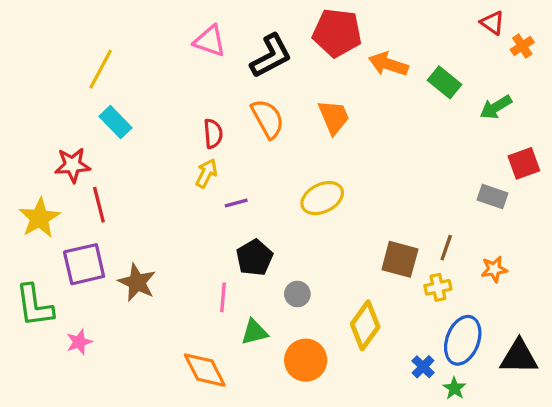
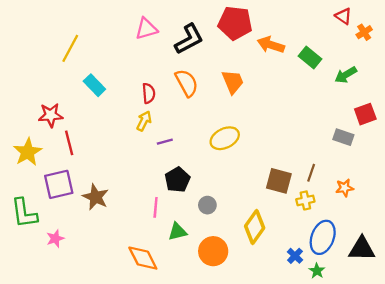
pink triangle: (210, 41) -> (146, 29), turned -35
cyan rectangle: (116, 122) -> (94, 85), moved

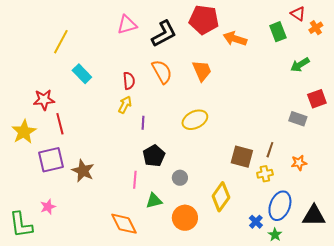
green rectangle: (310, 58) -> (278, 32), moved, turned 30
purple line: (165, 142) -> (143, 123), turned -72
green L-shape: (24, 213) -> (21, 225), moved

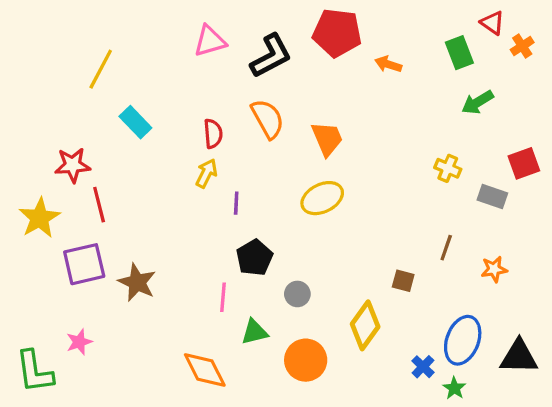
orange arrow: (235, 39) -> (388, 64), size x0.7
green arrow: (300, 65) -> (478, 102), moved
orange trapezoid: (202, 71) -> (327, 139), moved
brown square: (242, 157) -> (403, 281), moved, size x0.6
yellow cross: (265, 174) -> (448, 168), moved, turned 35

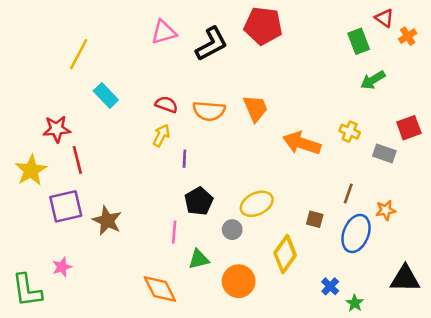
orange arrow: (388, 64) -> (302, 143), moved, size x1.8
orange semicircle: (268, 119) -> (209, 111), moved, turned 124
red semicircle: (213, 134) -> (166, 104), turned -65
yellow ellipse: (322, 198) -> (257, 204), moved
blue ellipse: (463, 340) -> (356, 233), moved

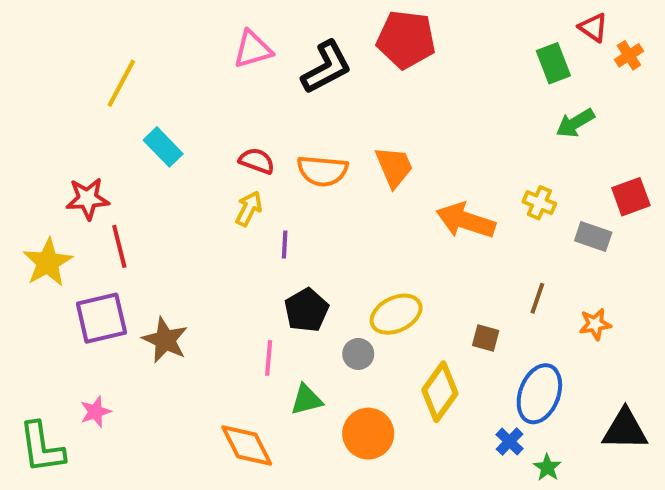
blue ellipse: (356, 233) -> (539, 394), moved

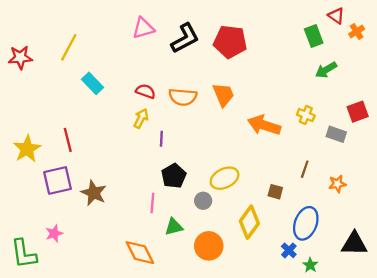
red pentagon: (406, 39) -> (230, 42), moved
red star: (88, 199) -> (20, 57), moved

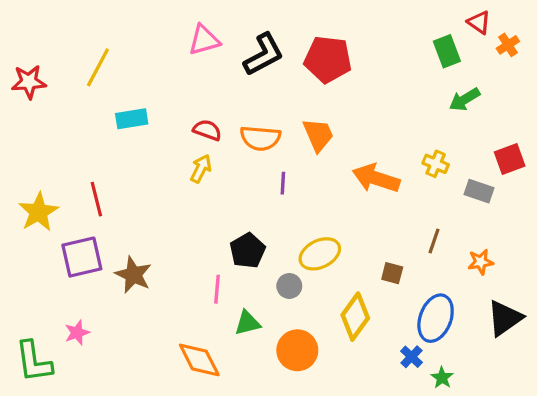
cyan rectangle: (93, 83) -> (132, 119), turned -55
purple line: (161, 139) -> (283, 183), moved
black triangle: (354, 244) -> (505, 318), moved, turned -36

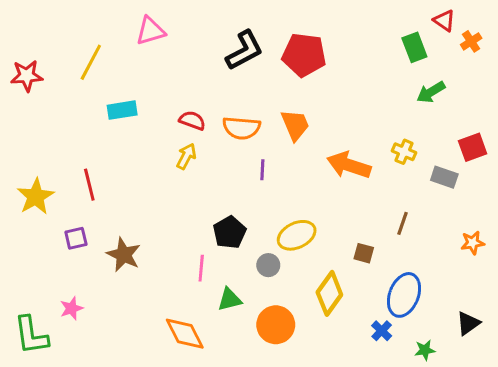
pink triangle: (204, 40) -> (150, 31), moved
purple square: (82, 257) -> (76, 238), size x0.6
orange star: (481, 262) -> (473, 243), moved
black triangle: (505, 318) -> (468, 323), moved, size x0.7
green star: (442, 378) -> (425, 350), moved, turned 30

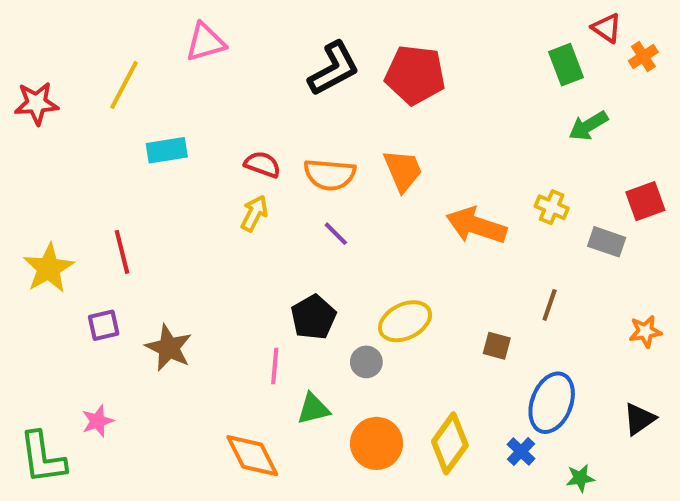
purple line: (262, 170) -> (336, 234), moved, turned -48
yellow diamond: (329, 293) -> (450, 443), moved
black triangle: (468, 323) -> (639, 419), moved

